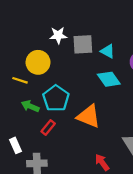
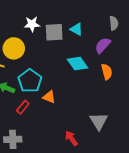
cyan triangle: (108, 51) -> (76, 29), moved
orange triangle: (89, 116) -> (49, 97), moved, size x0.6

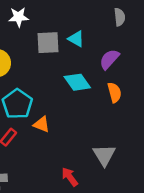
gray semicircle: (114, 23) -> (120, 17), moved
white star: (32, 24) -> (19, 17), moved

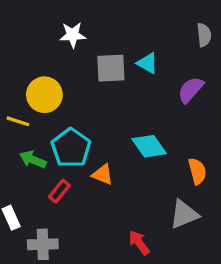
cyan diamond: (77, 82) -> (149, 146), moved
orange semicircle: (114, 92) -> (197, 171), moved
gray triangle: (104, 155) -> (184, 214), turned 40

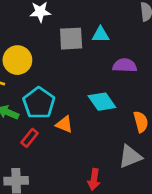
cyan triangle: (147, 63) -> (101, 35), turned -30
purple semicircle: (191, 90) -> (125, 65), moved, turned 50
red arrow: (139, 243) -> (94, 179), turned -135

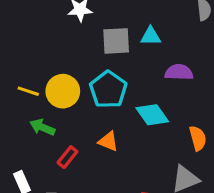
yellow circle: (17, 60) -> (63, 91), moved
cyan pentagon: (39, 103) -> (108, 90), moved

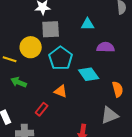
gray square: (116, 41) -> (51, 29), moved
yellow circle: (63, 91) -> (31, 47), moved
red rectangle: (67, 157) -> (42, 109), moved

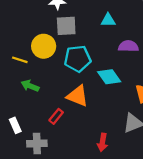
cyan pentagon: (61, 58) -> (78, 59), turned 30
orange triangle: (61, 91) -> (78, 96), size x1.5

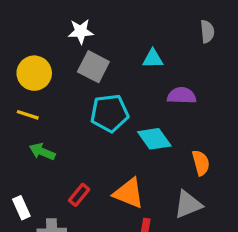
gray square: (66, 26) -> (93, 67), turned 30
yellow circle: (44, 46) -> (34, 73), moved
orange triangle: (78, 96) -> (129, 193), moved

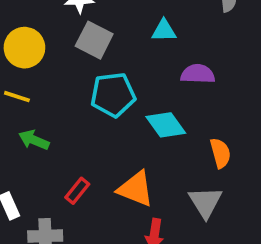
gray triangle: (188, 204) -> (205, 202), turned -40

